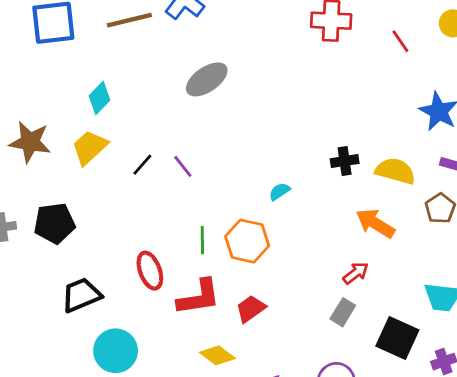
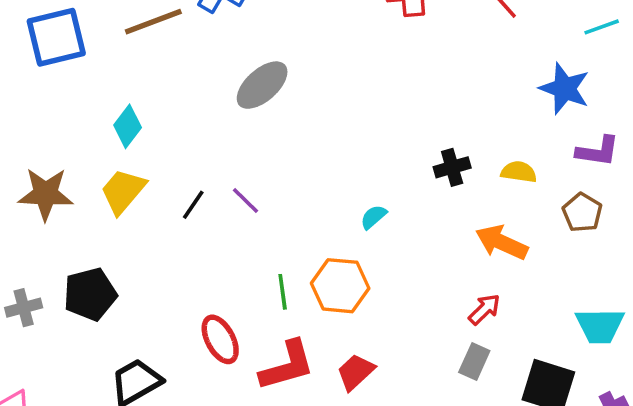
yellow semicircle: (395, 171) -> (519, 172), size x0.7

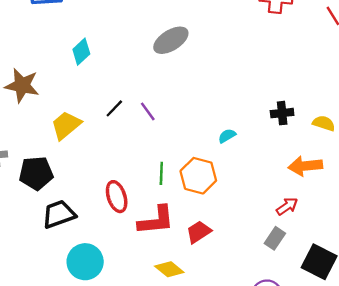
yellow trapezoid: (123, 191) -> (66, 125), moved
orange arrow: (502, 242) -> (305, 166), turned -40
black pentagon: (90, 294) -> (36, 173), moved

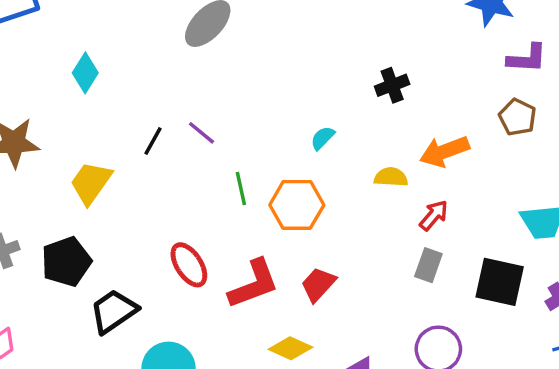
yellow semicircle: (324, 123) -> (391, 177), moved
green line: (161, 173) -> (241, 188), moved

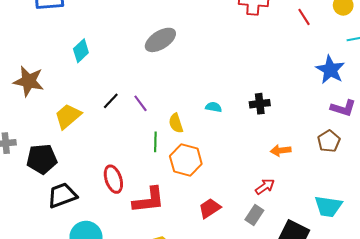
cyan semicircle: (323, 138) -> (214, 107), moved, turned 42
orange arrow: (444, 151) -> (281, 150), size x0.7
yellow semicircle: (391, 177) -> (176, 123), moved, turned -126
red trapezoid: (318, 284) -> (210, 208), moved

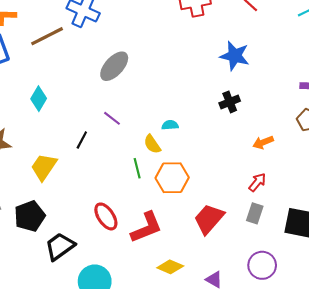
blue star: (330, 70) -> (235, 56), moved
purple line: (140, 103) -> (112, 118), moved
cyan semicircle: (214, 107) -> (170, 125), moved
red trapezoid: (210, 208) -> (209, 219), size x1.4

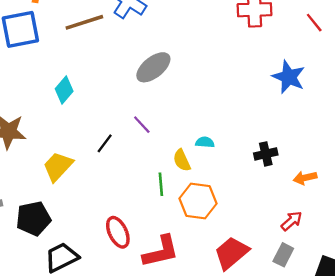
black cross: (230, 102) -> (266, 154), moved

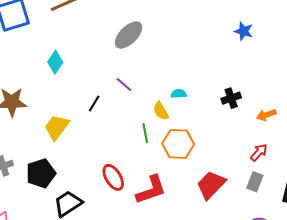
blue star: (289, 77) -> (244, 31), size x0.7

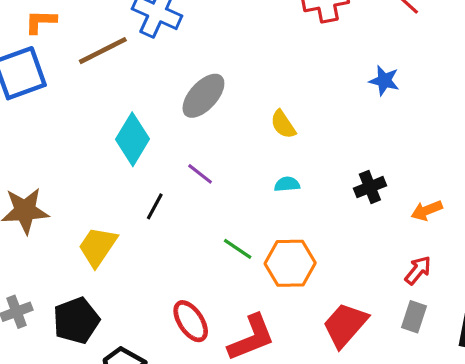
cyan diamond: (55, 62) -> (132, 139), moved, size x1.4
yellow semicircle: (161, 111) -> (283, 124), moved
green line: (145, 133) -> (238, 249), turned -42

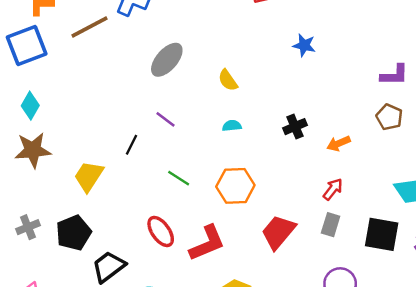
cyan diamond: (132, 139) -> (30, 106), moved, size x0.7
green line: (238, 249) -> (179, 178), moved

